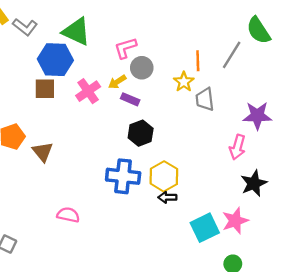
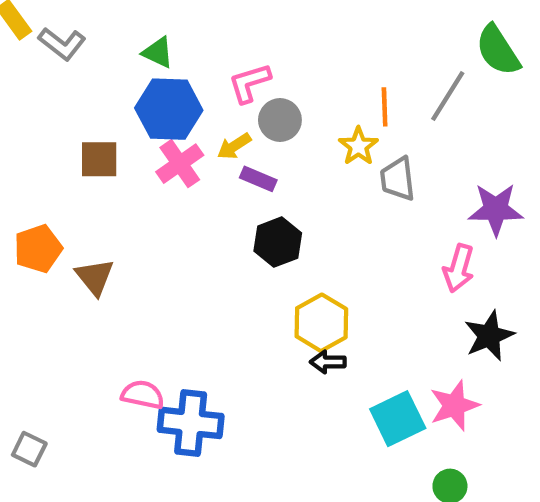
green triangle: (76, 32) -> (158, 52), size x0.6
blue hexagon: (55, 60) -> (169, 109), moved
blue cross: (123, 176) -> (191, 423), moved

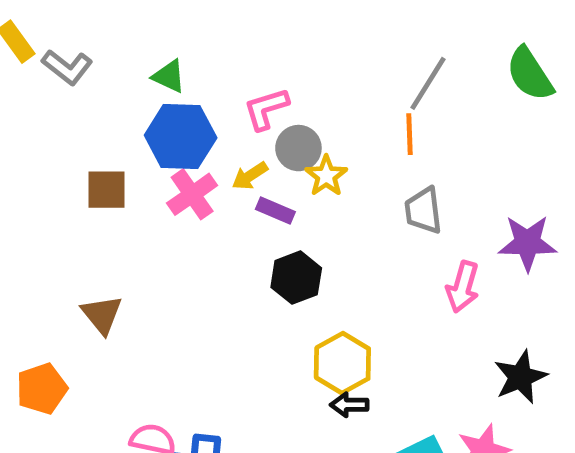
gray line: (448, 96) -> (428, 83), moved
yellow star: (358, 146) -> (326, 176), moved
orange pentagon: (38, 249) -> (42, 389), moved
pink arrow: (459, 268) -> (463, 287), moved

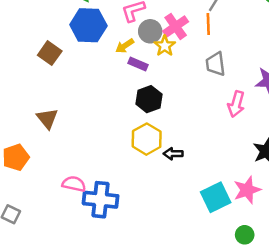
brown square: (107, 190) -> (50, 53), turned 35
pink cross: (192, 194) -> (176, 26), moved
yellow hexagon: (342, 363) -> (147, 139), moved
black arrow: (349, 405) -> (173, 154), moved

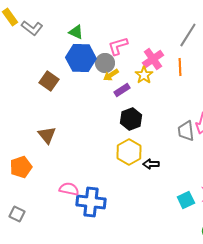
orange line: (208, 24) -> (180, 67), moved
gray circle: (150, 31) -> (105, 63), moved
purple rectangle: (138, 64) -> (122, 90), turned -56
gray trapezoid: (216, 64) -> (186, 131), moved
cyan square: (216, 197) -> (186, 200), size x0.7

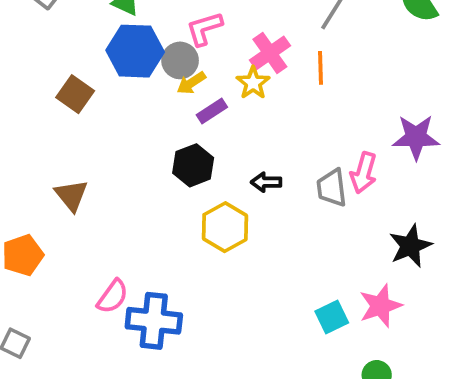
black hexagon: (131, 119) -> (193, 165), moved
black arrow: (151, 164) -> (266, 182), moved
pink semicircle: (69, 189) -> (113, 296), turned 114

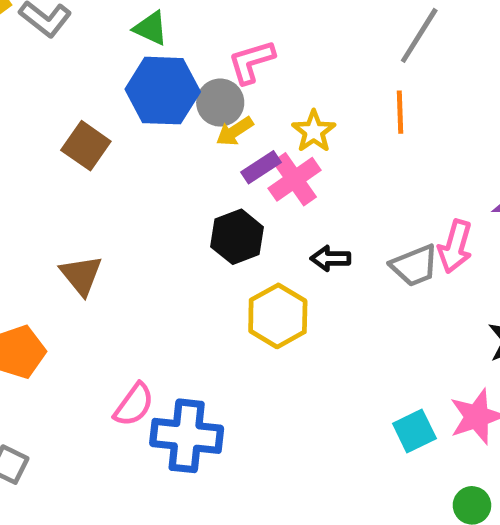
pink cross: (270, 53) -> (295, 179), moved
gray trapezoid: (332, 188) -> (414, 266), turned -105

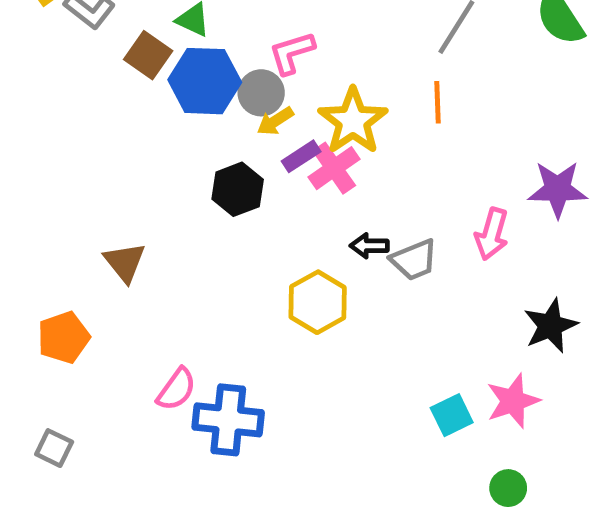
yellow star: (314, 131) -> (353, 121), size x1.6
brown square: (86, 146) -> (148, 55), moved
black hexagon: (237, 237) -> (238, 189), moved
gray trapezoid: (414, 266) -> (414, 260), moved

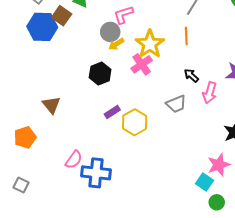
blue hexagon: (205, 81) -> (42, 27), moved
purple rectangle: (301, 156) -> (112, 112), moved
black arrow: (369, 246) -> (191, 76), moved, turned 42
cyan square: (452, 415) -> (205, 182), moved, turned -30

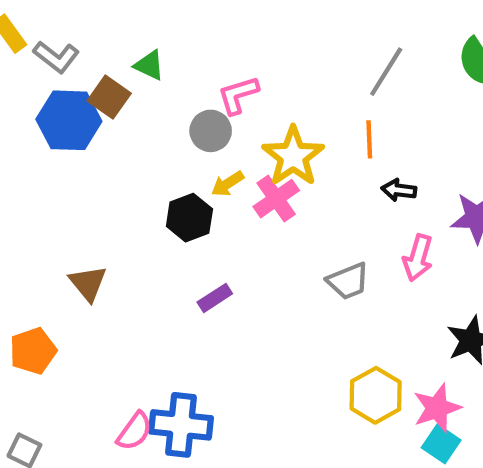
yellow arrow: (116, 44) -> (228, 184), moved
black arrow: (191, 76) -> (399, 190), moved, turned -35
yellow hexagon: (135, 122) -> (376, 395), moved
pink semicircle: (74, 160) -> (134, 431), moved
cyan square: (205, 182) -> (441, 444), moved

